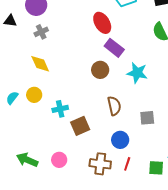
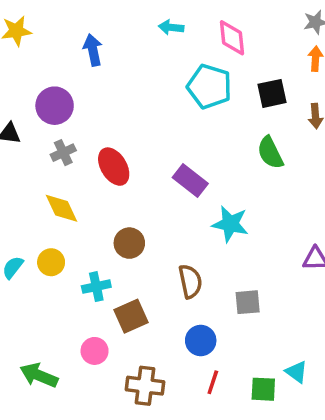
red ellipse: (102, 23) -> (114, 167), moved
brown circle: (100, 70) -> (129, 243), moved
pink circle: (59, 160) -> (95, 351), moved
brown cross: (100, 164) -> (145, 386), moved

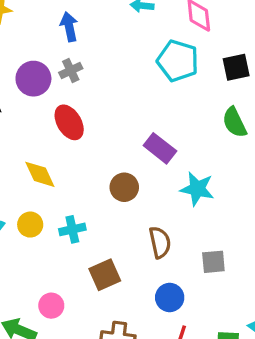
gray cross: (63, 153) -> (71, 70), moved
red ellipse: (114, 167) -> (69, 122), moved
brown circle: (129, 243) -> (124, 187), moved
cyan cross: (96, 287) -> (72, 229), moved
pink circle: (95, 351) -> (51, 306), moved

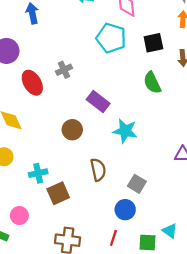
gray cross: (71, 70) -> (64, 70), moved
cyan cross: (72, 229) -> (38, 173), moved
gray square: (213, 262) -> (137, 184), turned 36
blue circle: (170, 297) -> (125, 210), moved

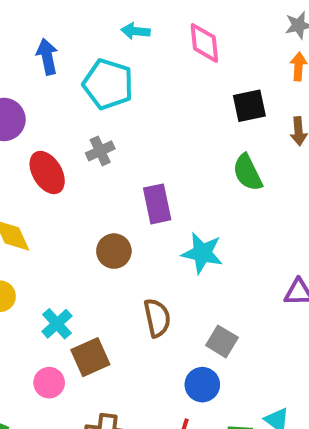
cyan pentagon: (111, 38) -> (108, 84), moved
purple rectangle: (98, 101) -> (157, 204), turned 40
cyan cross: (38, 173) -> (57, 324), turned -30
pink circle: (19, 216) -> (49, 383), moved

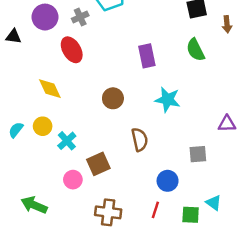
gray cross: (100, 151) -> (80, 17), moved
purple rectangle: (157, 204) -> (147, 56), moved
cyan cross: (57, 324) -> (67, 141), moved
gray square: (222, 341) -> (198, 154), moved, turned -36

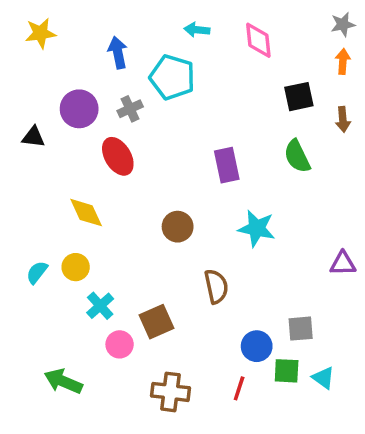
cyan cross: (67, 141) -> (100, 306), moved
gray square: (198, 154) -> (301, 329), moved
green square: (191, 215) -> (287, 371), moved

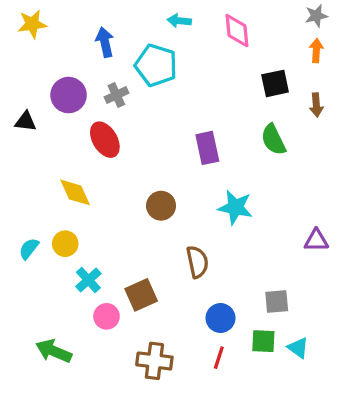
blue circle: (257, 346) -> (220, 318), moved

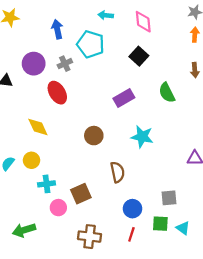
black square: (275, 83) -> (139, 56), moved, turned -36
purple rectangle: (207, 148) -> (124, 98), turned 72
cyan cross: (88, 280) -> (47, 184), turned 35
green arrow: (54, 351) -> (24, 230), turned -40

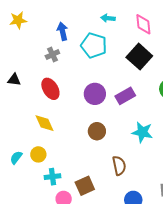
black square: (139, 56) -> (139, 57), size x1.4
purple circle: (34, 64) -> (95, 94), moved
gray cross: (65, 64) -> (52, 55), moved
red ellipse: (57, 93) -> (50, 89), moved

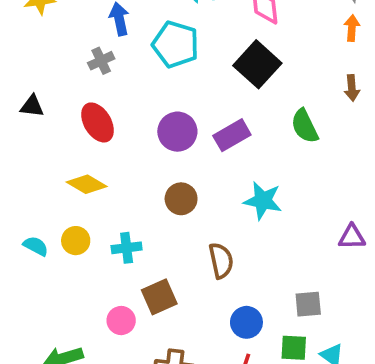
yellow diamond: (44, 123) -> (87, 184), turned -35
cyan semicircle: (16, 157) -> (36, 246), turned 80
cyan cross: (52, 177) -> (127, 248), moved

